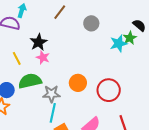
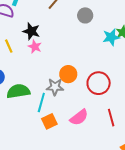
black star: (38, 42) -> (31, 31), turned -30
green semicircle: (30, 81) -> (18, 91), moved
gray star: (51, 94) -> (55, 87), moved

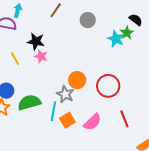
cyan star: (111, 37) -> (116, 39), turned -30
gray star: (55, 87) -> (65, 94), turned 30
orange square: (49, 121) -> (67, 120), moved

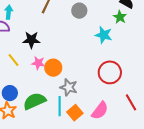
cyan star: (116, 39) -> (104, 35), moved
pink star: (41, 56) -> (38, 63), moved
orange circle: (77, 80) -> (53, 68), moved

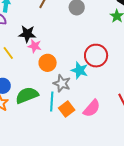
cyan star: (104, 35) -> (80, 70), moved
pink star: (38, 63) -> (35, 46), moved
red circle: (110, 72) -> (96, 56), moved

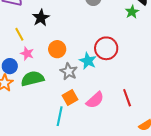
black star: (27, 34) -> (41, 18), turned 30
pink star: (35, 46) -> (27, 53), moved
cyan line: (52, 102) -> (60, 116), moved

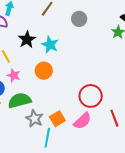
red circle: (106, 48) -> (91, 96), moved
cyan star: (88, 61) -> (50, 45), moved
gray star: (69, 71) -> (34, 119), moved

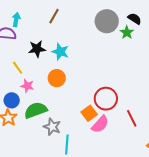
gray circle: (79, 19) -> (107, 21), moved, size x1.5
black star: (27, 40) -> (37, 49), turned 30
orange square: (57, 119) -> (89, 113), moved

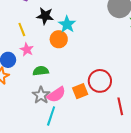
orange circle: (57, 78) -> (59, 39), moved
green semicircle: (36, 110) -> (41, 71), moved, size x0.7
pink semicircle: (100, 124) -> (56, 95), moved

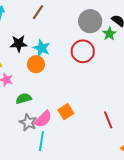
red circle: (100, 81) -> (83, 51), moved

